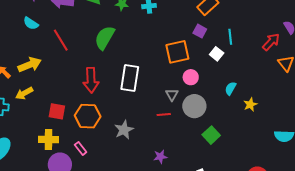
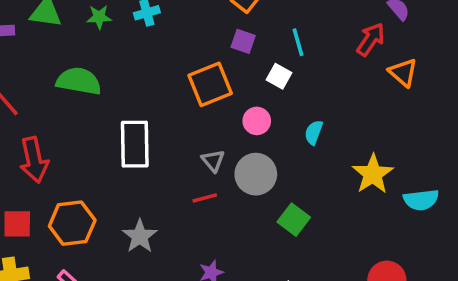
green semicircle: (105, 38) -> (79, 81), turned 80
pink circle: (191, 77) -> (257, 121), moved
red arrow: (91, 80) -> (34, 160), moved
yellow star: (250, 105) -> (373, 174), moved, size x1.6

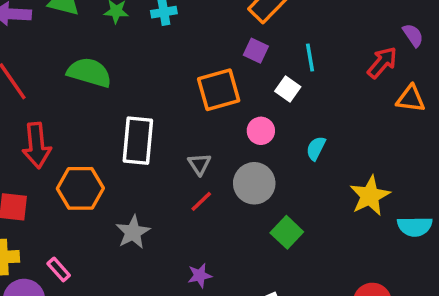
orange triangle: (403, 73) -> (411, 99), turned -40
gray triangle: (213, 161) -> (199, 164), moved
red line: (205, 198) -> (201, 201), turned -35
orange hexagon: (72, 223) -> (80, 188), moved

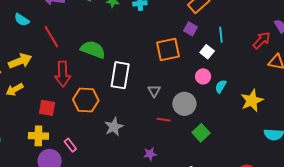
green semicircle: (89, 72) -> (93, 49), moved
pink circle: (261, 131) -> (203, 76), moved
yellow star: (370, 196) -> (252, 101), moved
red line: (201, 201) -> (164, 120), moved, turned 48

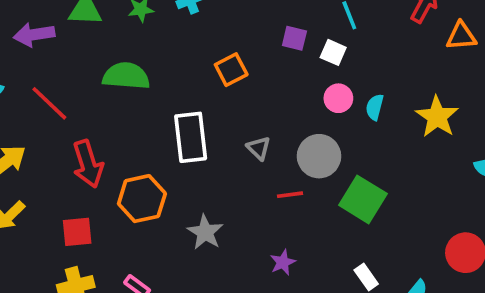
purple square: (190, 29) -> (294, 38), moved
green semicircle: (93, 49) -> (126, 76), moved
orange square: (168, 49) -> (231, 70), moved, size x0.7
green square: (201, 133) -> (363, 199), size x1.4

